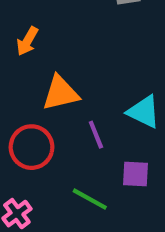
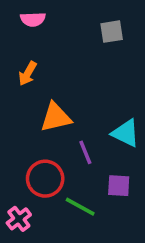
red circle: (32, 147) -> (45, 179), moved

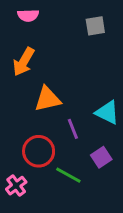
orange arrow: (28, 74) -> (24, 62), size x1.4
purple square: (119, 186) -> (101, 157), turned -36

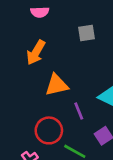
gray square: (95, 26) -> (87, 33), moved

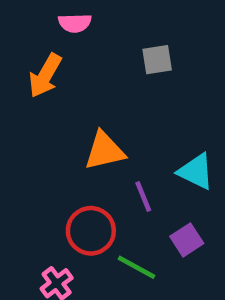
orange arrow: (36, 52) -> (45, 76), moved

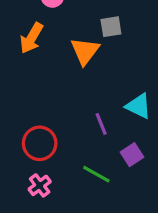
orange triangle: (105, 151) -> (85, 51), moved, turned -40
red circle: (91, 231) -> (40, 143), moved

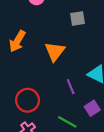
orange arrow: (32, 38) -> (17, 41), moved
orange triangle: (85, 51) -> (55, 51), moved

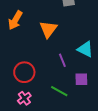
purple square: (92, 108) -> (81, 79), turned 32

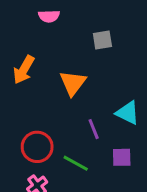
green line: (59, 91) -> (76, 163), moved

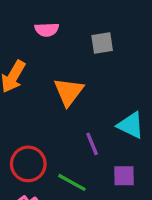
pink semicircle: (49, 16) -> (47, 30), moved

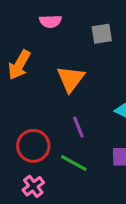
purple line: (92, 144) -> (78, 127), moved

